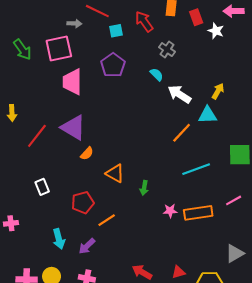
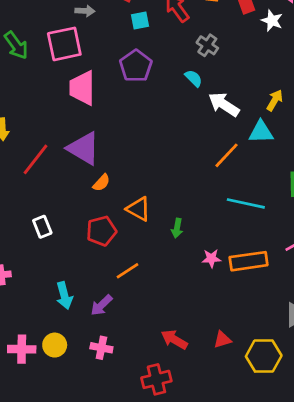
cyan line: (196, 169) -> (246, 203), turned 32
red pentagon: (83, 202) -> (101, 231), moved

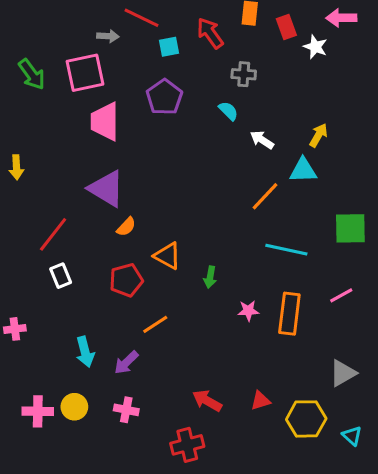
gray cross: (207, 45) -> (244, 74), turned -30
white arrow: (224, 104) -> (262, 140), size x0.7
red line: (35, 159) -> (53, 234), moved
orange rectangle: (249, 261) -> (289, 314), turned -75

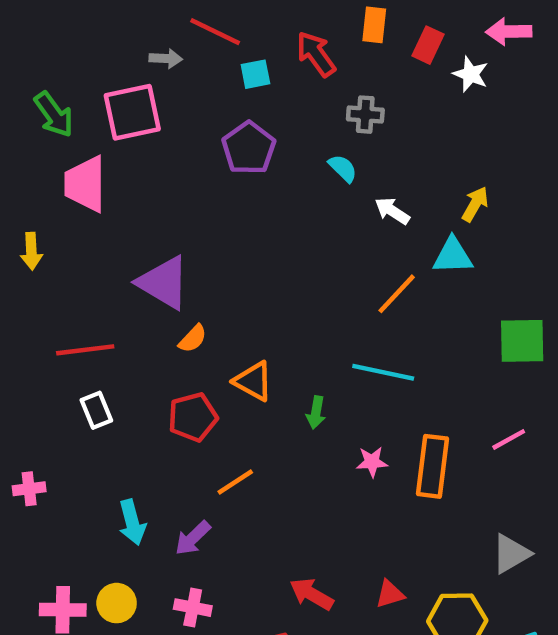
red rectangle: (286, 27) -> (428, 45), turned 45
pink trapezoid: (105, 122) -> (85, 184), moved
red line: (53, 234) -> (85, 350), turned 45
cyan line: (286, 250) -> (383, 372), moved

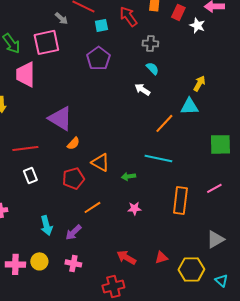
gray arrow: (166, 58) -> (61, 18), turned 40
cyan semicircle: (343, 168) -> (152, 68), moved
white arrow: (392, 211) -> (142, 89), moved
green arrow: (316, 413) -> (128, 176), turned 72
pink star: (372, 462) -> (134, 208), moved

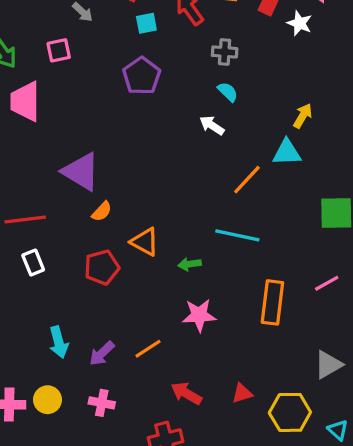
pink square: (46, 42) -> (59, 50), size x0.6
orange line: (92, 207) -> (148, 349), moved
pink star: (134, 208) -> (199, 315), size x1.5

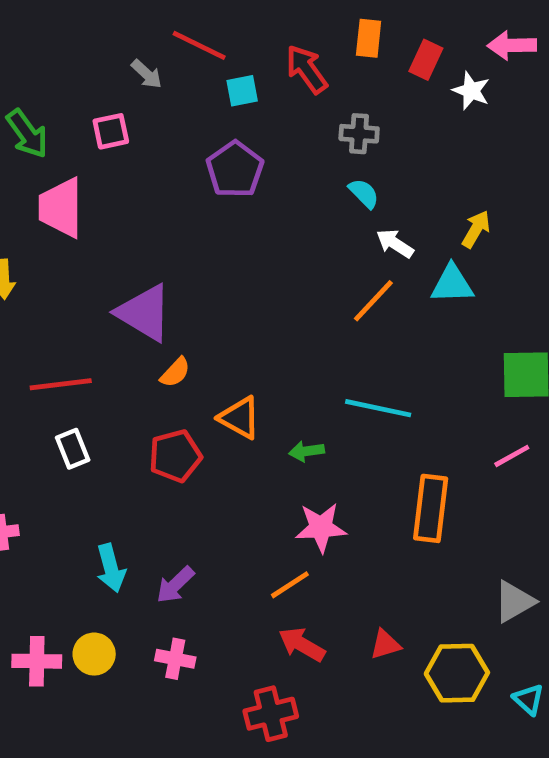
white arrow: (212, 125) -> (395, 243), moved
orange line: (247, 180) -> (373, 301), moved
pink line: (327, 283) -> (512, 456), moved
orange line: (148, 349) -> (290, 585), moved

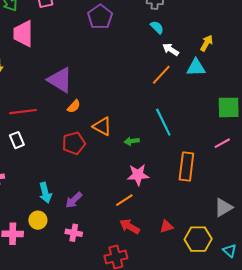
cyan line: (378, 408) -> (163, 122), turned 52
white rectangle: (73, 449) -> (17, 140), moved
yellow circle: (94, 654) -> (38, 220), moved

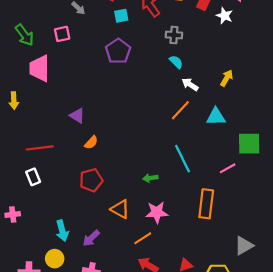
cyan triangle: (196, 67) -> (216, 117), moved
purple triangle: (60, 80) -> (77, 116), size x0.6
orange triangle: (102, 126) -> (120, 209), moved
pink line: (222, 143) -> (228, 168), moved

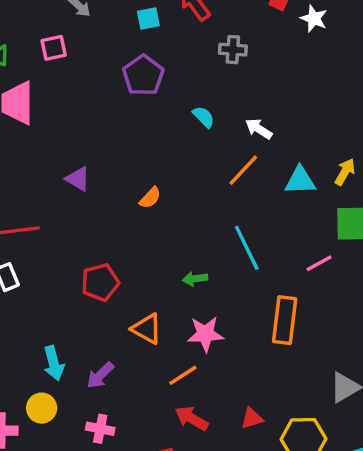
cyan semicircle: (176, 62) -> (204, 117), moved
yellow arrow: (227, 78) -> (345, 172), moved
orange semicircle: (91, 143) -> (150, 198), moved

